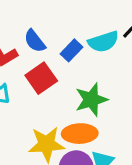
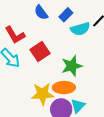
blue semicircle: (35, 41) -> (41, 13), moved
blue rectangle: (71, 50) -> (66, 15), moved

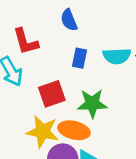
blue rectangle: (66, 15) -> (80, 58), moved, turned -48
red square: (40, 51) -> (52, 94), moved

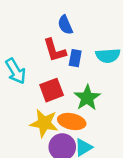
red L-shape: (26, 42) -> (55, 50), moved
green star: (92, 103) -> (87, 98), turned -30

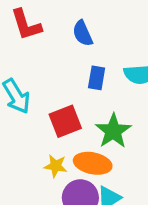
red L-shape: (55, 50) -> (26, 25), moved
yellow star: (44, 123) -> (56, 166), size x0.6

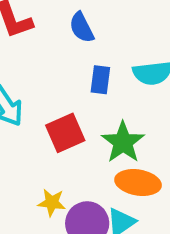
orange ellipse: (93, 163) -> (138, 183), moved
yellow star: (56, 166) -> (52, 203), moved

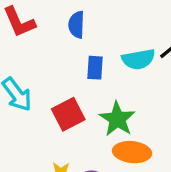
blue semicircle: (82, 27) -> (76, 25), turned 32

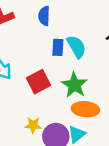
cyan semicircle: (138, 59) -> (76, 47), moved, turned -110

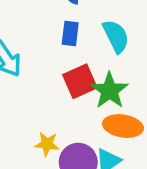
blue rectangle: (58, 47) -> (70, 34), moved
red square: (38, 82) -> (80, 81), moved

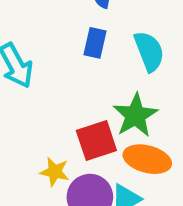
red square: (80, 81) -> (96, 141), moved

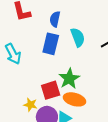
blue rectangle: (95, 43) -> (51, 44), size x1.5
cyan semicircle: (149, 51) -> (78, 37), moved

